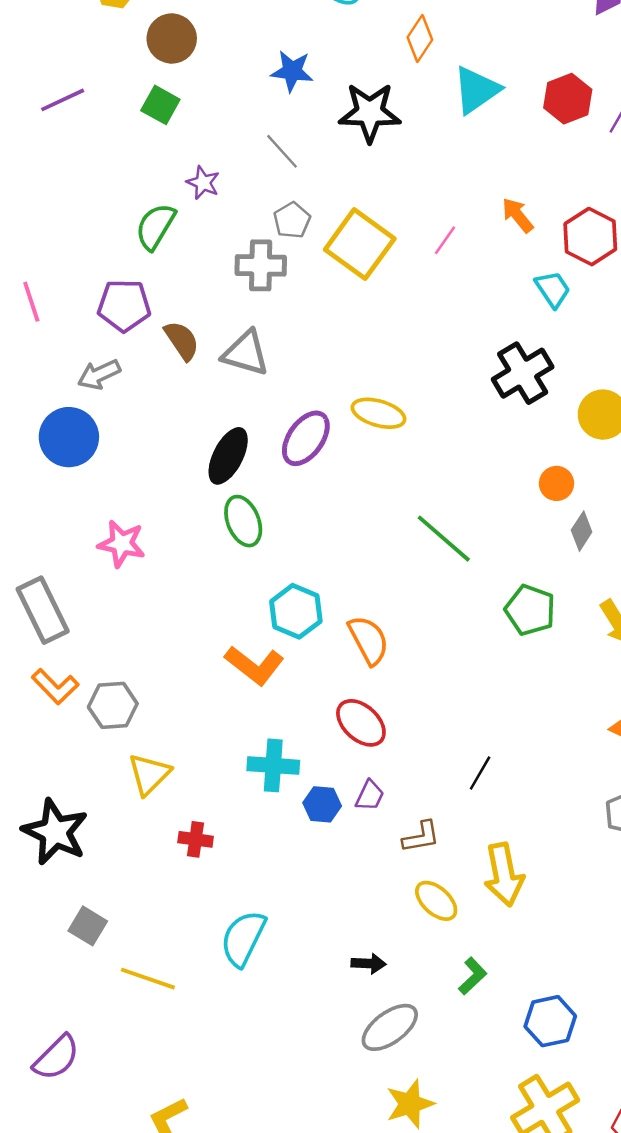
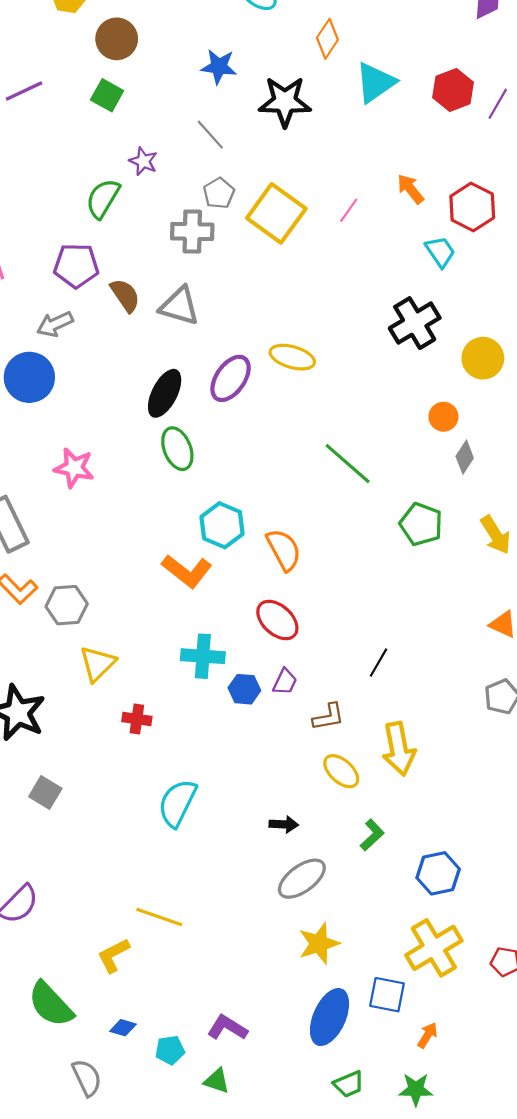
yellow line: (148, 979) -> (159, 917), moved

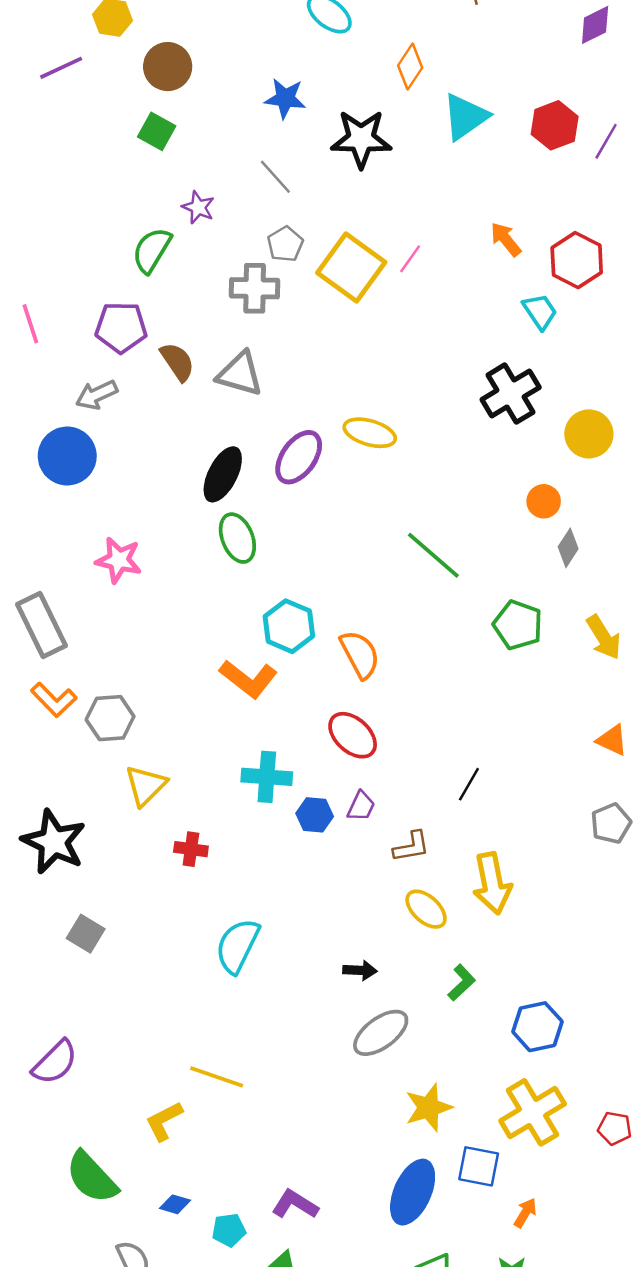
purple line: (24, 91) -> (61, 68), moved
pink line: (349, 210) -> (410, 259), moved
yellow star: (319, 944) -> (428, 1108), moved

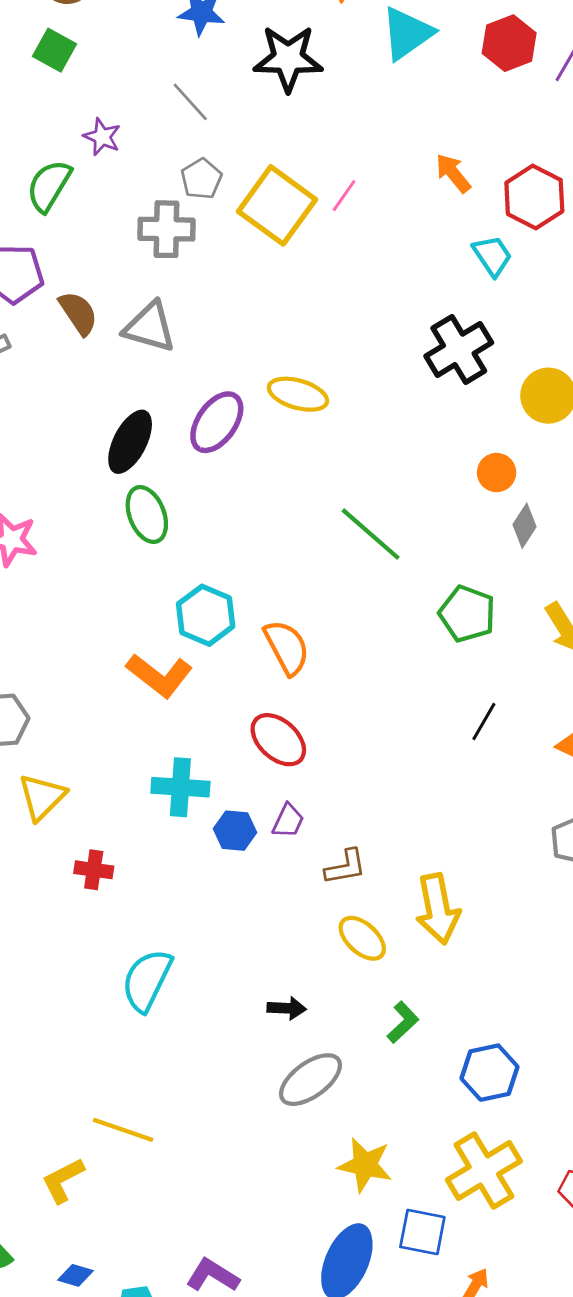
black line: (469, 784) -> (484, 721), moved
yellow star: (428, 1108) -> (365, 1165), turned 30

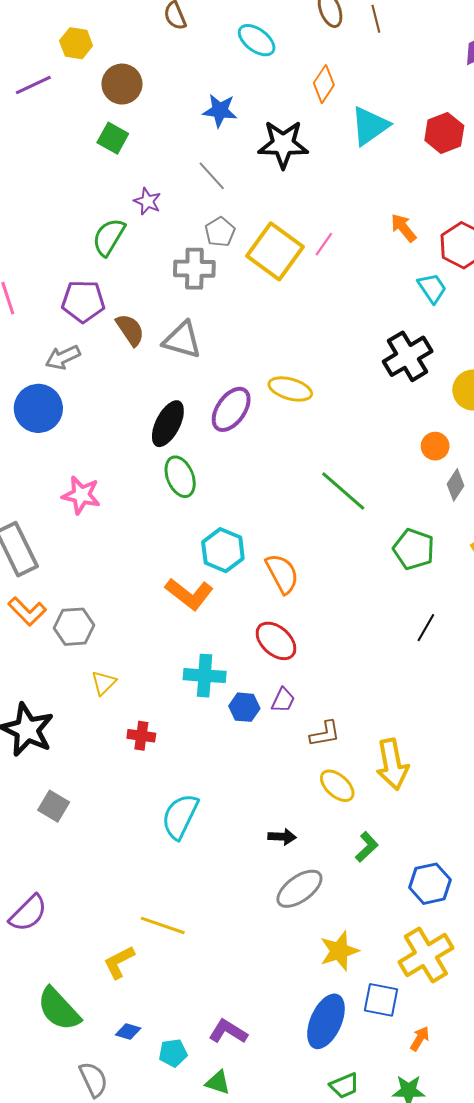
yellow triangle: (42, 797) -> (104, 683), size x0.7
yellow star: (365, 1165) -> (339, 951), turned -30

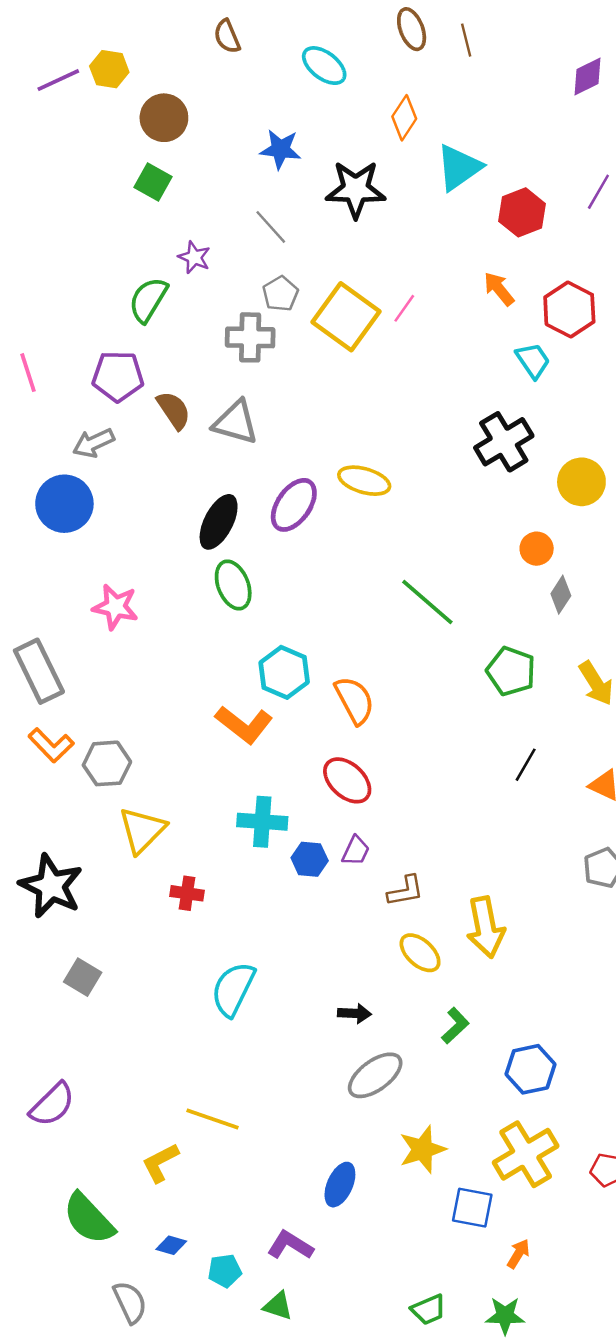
purple line: (33, 85) -> (58, 80), moved
red hexagon: (444, 133) -> (522, 212), moved
yellow triangle: (104, 683) -> (142, 830), size x1.6
blue ellipse: (326, 1021) -> (340, 1185), moved, size x0.7

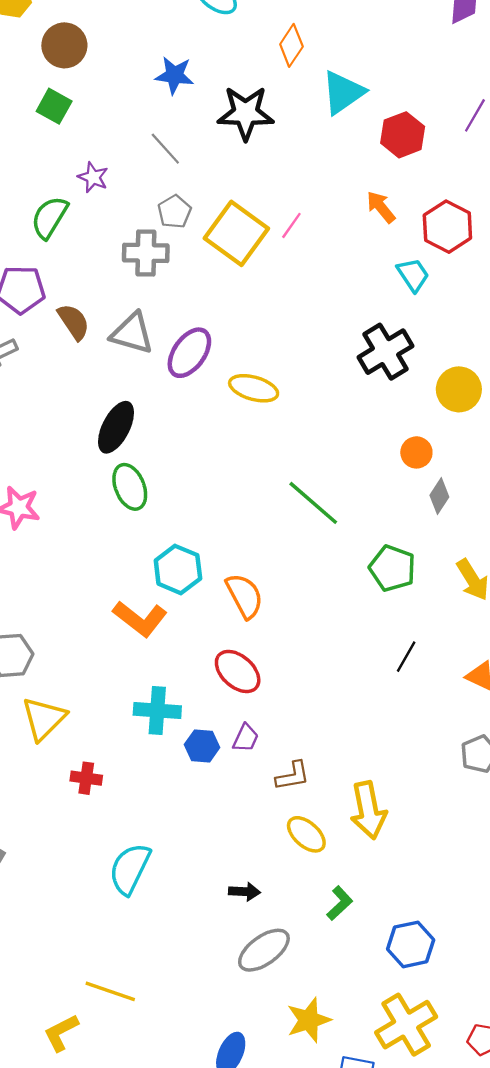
purple ellipse: (294, 505) -> (189, 353), moved

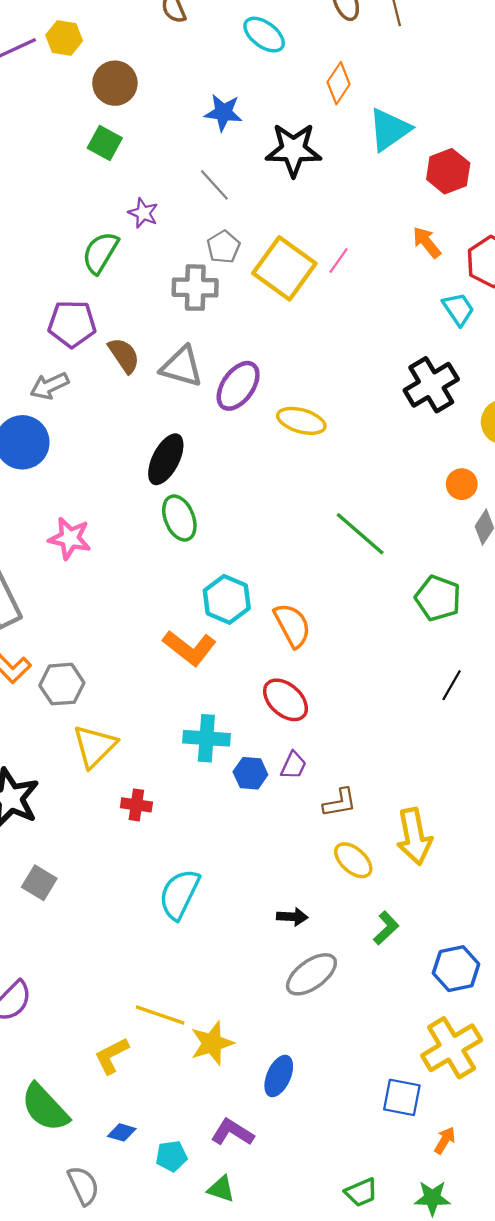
yellow star: (309, 1020) -> (212, 1043), moved

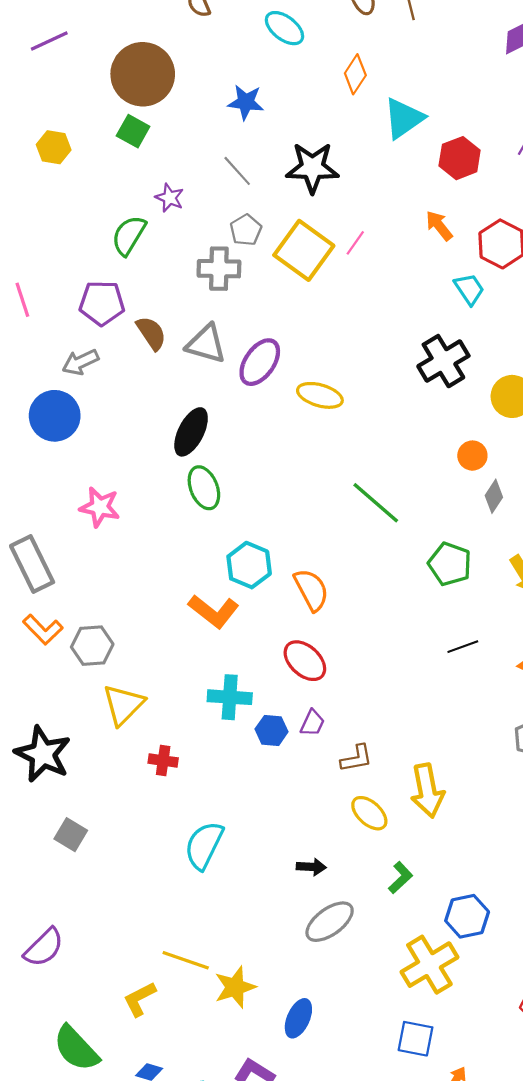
yellow hexagon: (64, 38) -> (54, 147), moved
brown circle: (115, 83) -> (143, 74), size x1.5
black star: (293, 150) -> (312, 168), moved
black line: (452, 685) -> (463, 647), turned 40
yellow cross: (452, 1048) -> (429, 965), moved

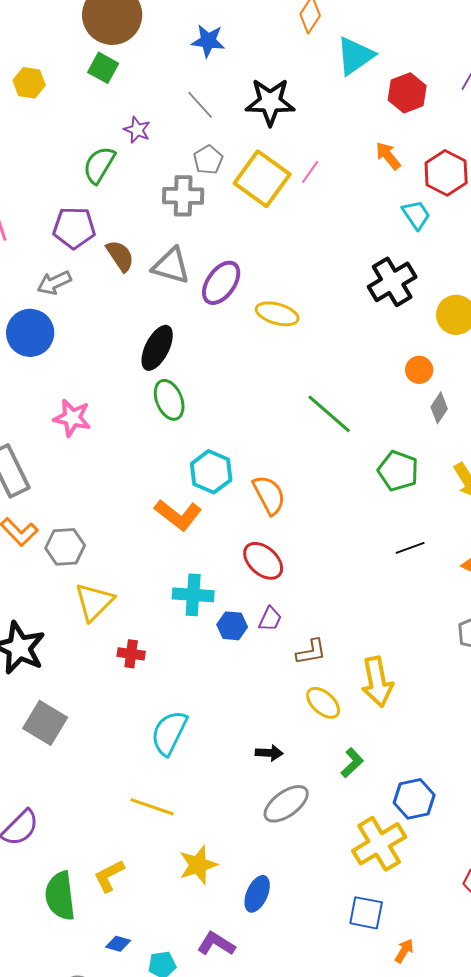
gray square: (71, 835) -> (45, 723), size x1.4
yellow line: (186, 960) -> (152, 807), moved
green semicircle: (76, 1048) -> (60, 896), moved, turned 36

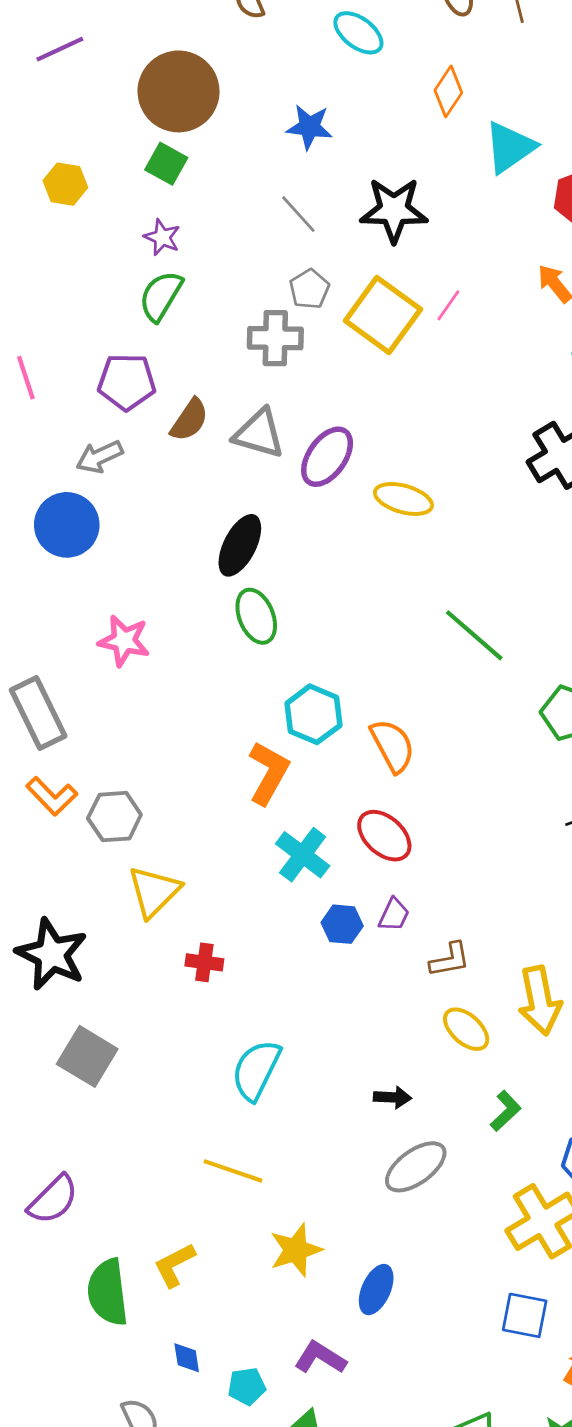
purple star: (137, 130) -> (162, 237), moved
brown semicircle: (120, 256) -> (189, 420), turned 68
orange L-shape: (178, 515) -> (268, 773), turned -99
cyan cross: (193, 595) -> (303, 855), moved, turned 33
blue diamond: (118, 944) -> (187, 1358), turned 65

